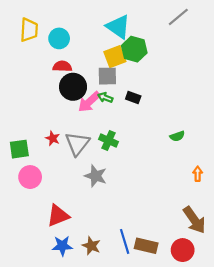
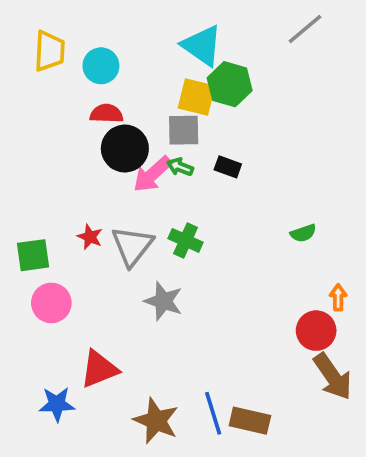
yellow square: (115, 57) -> (197, 97), turned 35
blue star: (62, 246) -> (57, 404), moved
brown star: (91, 246) -> (156, 421), size x1.4
red circle: (183, 250) -> (316, 331), moved

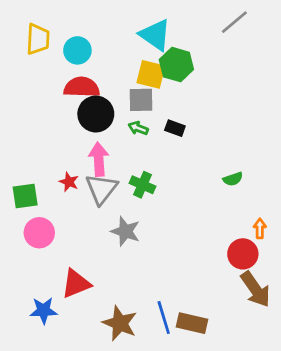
red semicircle: (106, 114) -> (82, 87), size x1.4
pink arrow: (152, 174) -> (99, 159), moved, turned 128

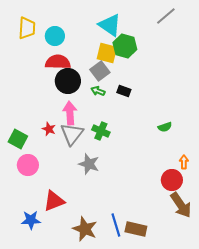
gray square: (141, 100) -> (100, 71), turned -36
green square: (25, 196) -> (18, 139), turned 36

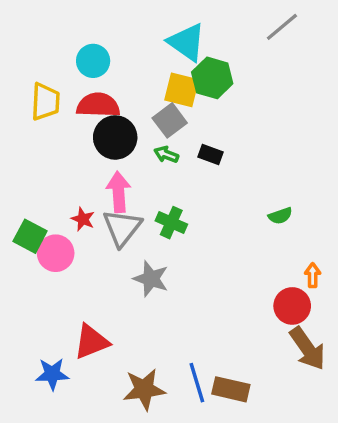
yellow trapezoid: (27, 28) -> (45, 102), moved
pink circle: (28, 165) -> (56, 253), moved
brown star: (85, 229) -> (144, 389), turned -30

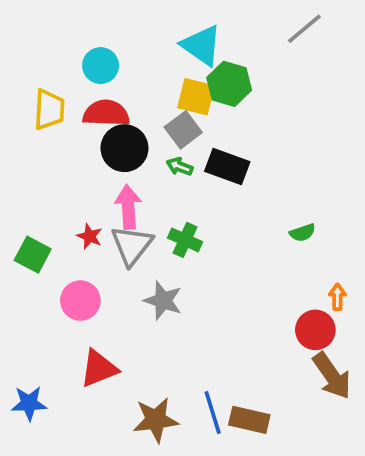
black rectangle: (210, 154) -> (227, 167), size x1.6
pink circle: (56, 253) -> (80, 301), moved
blue star: (52, 374) -> (29, 403), moved

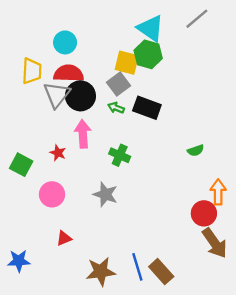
cyan triangle: (202, 45) -> (150, 28), moved
gray triangle: (132, 245) -> (57, 95), moved
orange arrow: (337, 297) -> (218, 192), size x1.5
red triangle: (99, 368) -> (64, 238), size x0.6
brown rectangle: (249, 420) -> (161, 272), turned 35

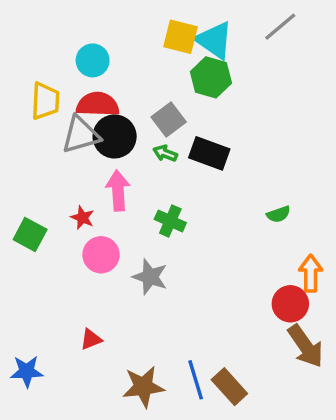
yellow square: (127, 63) -> (180, 37), moved
gray triangle: (57, 95) -> (81, 135), turned 36
pink circle: (52, 194) -> (101, 255), moved

